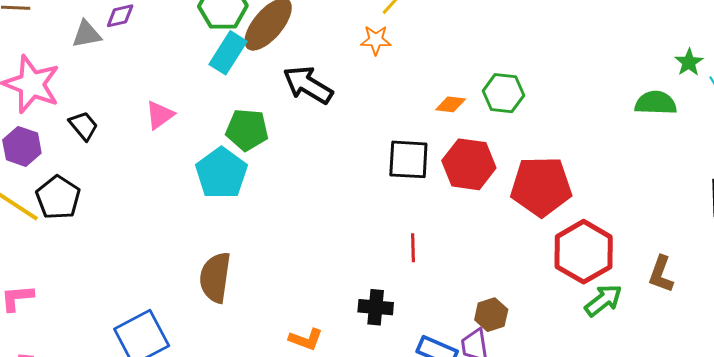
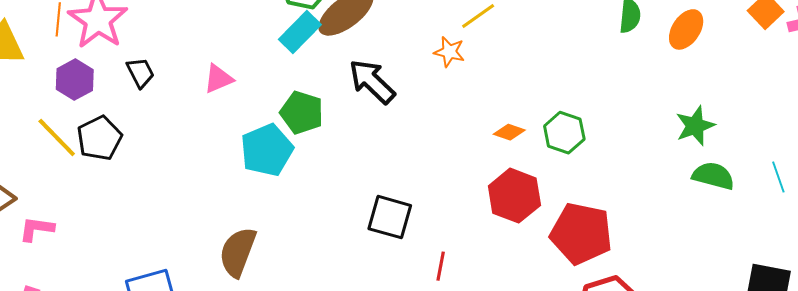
green star: (689, 62) -> (695, 126), moved, size x1.4
black square: (408, 159) -> (390, 217), moved

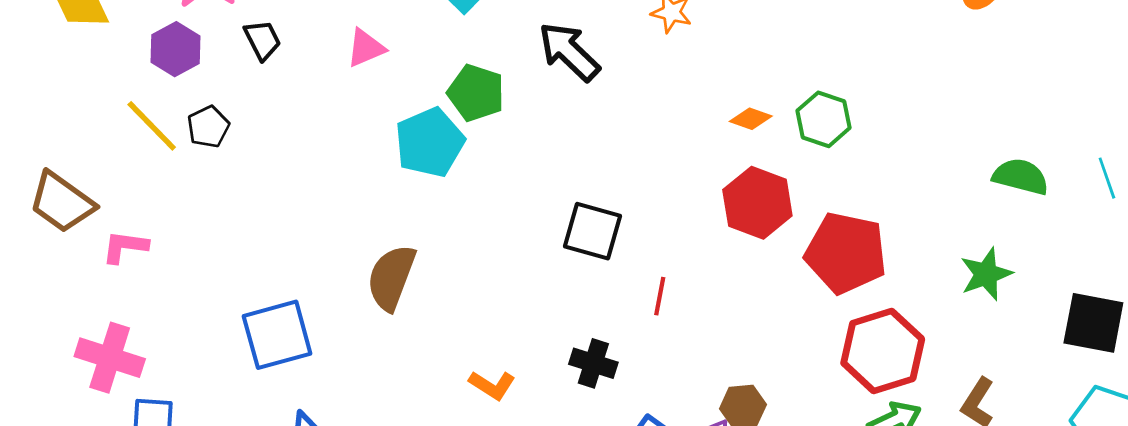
green star: (695, 126) -> (986, 274), moved
black pentagon: (99, 138) -> (208, 127), size x0.7

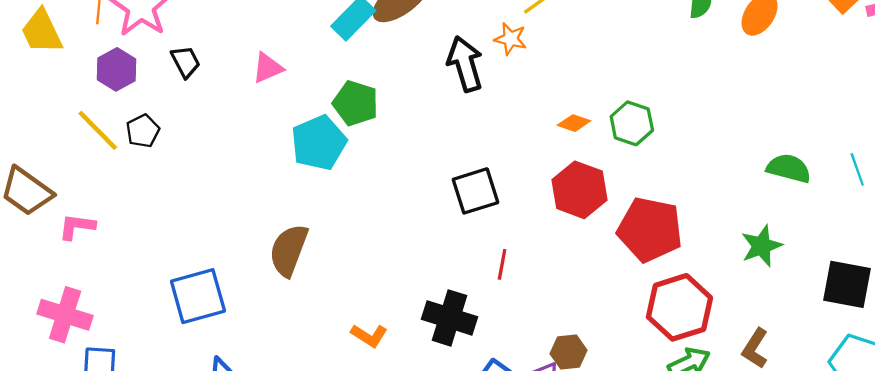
black arrow: (569, 52) -> (465, 64), moved, turned 30
black square: (592, 231) -> (476, 191), moved, turned -33
black cross: (593, 363) -> (450, 318), size x1.4

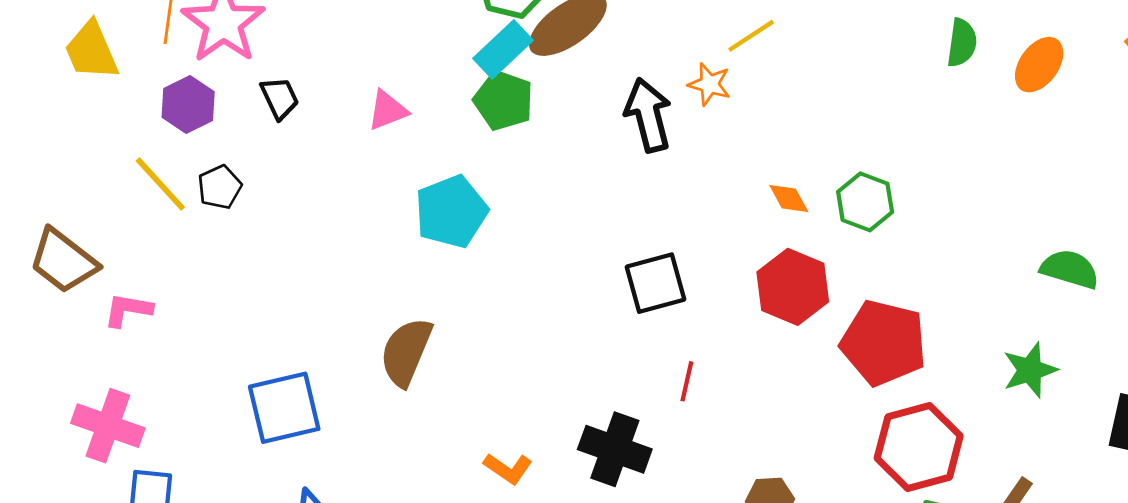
green pentagon: (356, 103) -> (504, 101), moved
orange diamond: (574, 123) -> (789, 199), turned 40

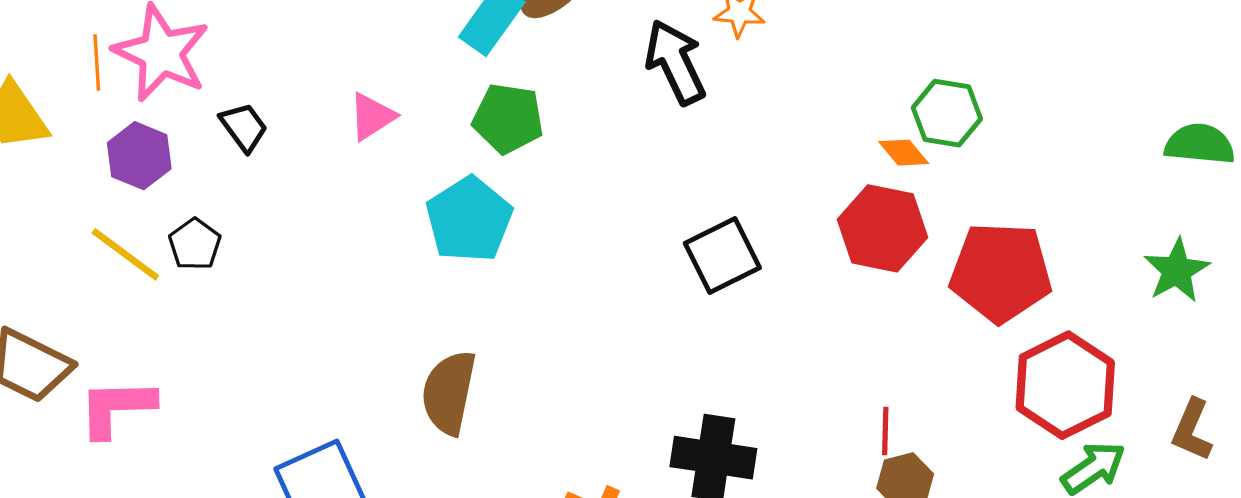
green pentagon: (504, 101) -> (508, 119), moved
orange diamond: (789, 199) -> (904, 153), moved
pink L-shape: (128, 310) -> (117, 408), size x1.4
red line: (687, 381) -> (885, 431), moved

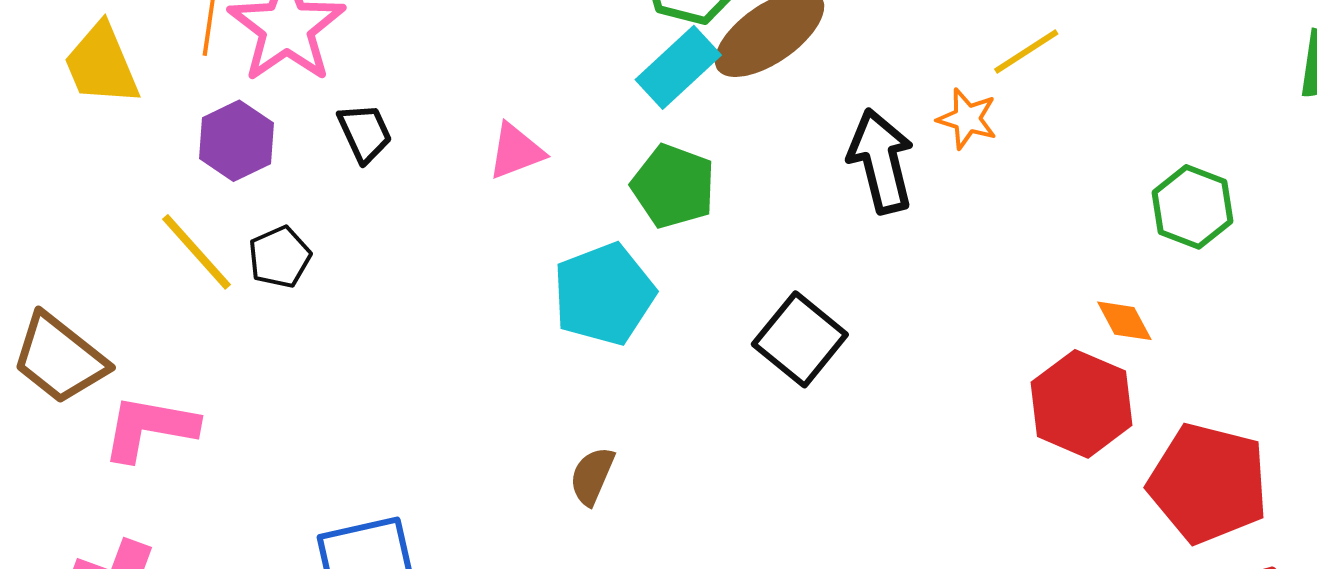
green hexagon: (947, 113) -> (1192, 207), moved
black square: (722, 256) -> (800, 339), moved, turned -36
brown semicircle: (449, 393) -> (592, 476), moved, size x0.6

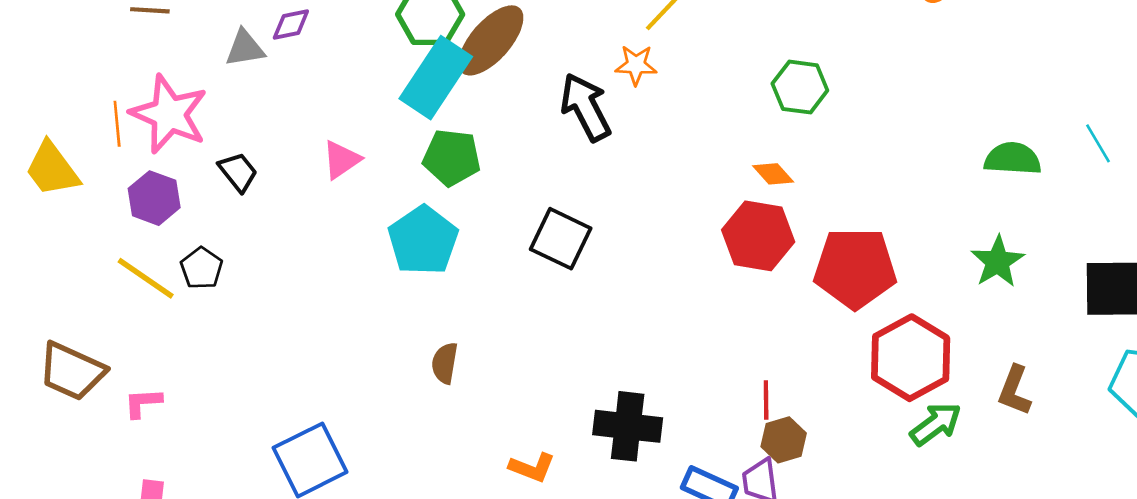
cyan rectangle: (678, 67) -> (436, 78), size x1.4
pink L-shape: (150, 428) -> (143, 403), size x0.6

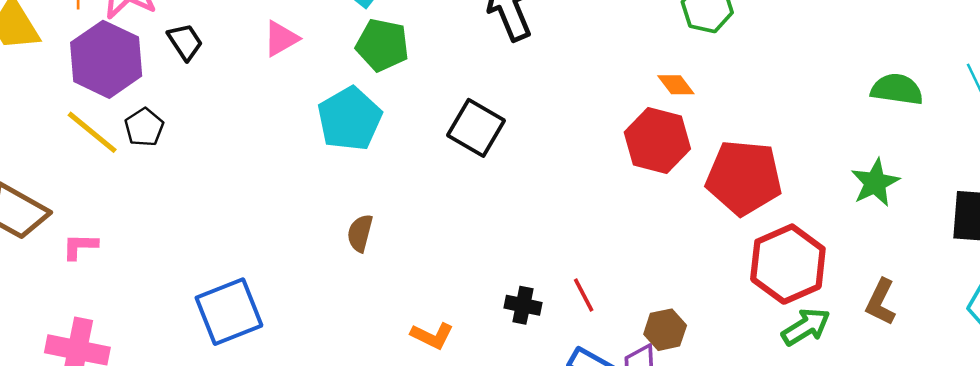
purple hexagon: (154, 198) -> (106, 59), size x1.5
red line: (766, 400) -> (584, 295), moved, turned -32
black cross: (628, 426) -> (523, 305), size x0.6

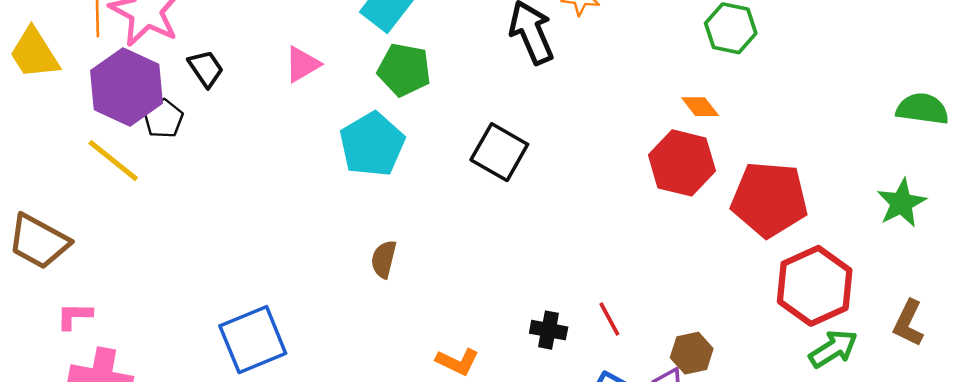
black pentagon: (144, 127) -> (163, 119), moved
pink L-shape: (80, 246) -> (74, 316), moved

